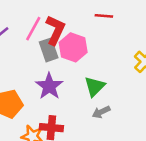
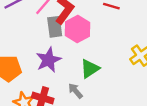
gray arrow: (101, 112) -> (75, 91), moved, turned 63

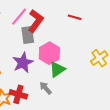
pink hexagon: (77, 29) -> (49, 53), moved

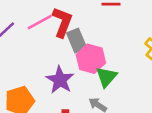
pink line: (19, 17) -> (40, 22), turned 36
gray rectangle: (28, 35) -> (77, 40), moved

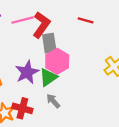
green triangle: (106, 77) -> (48, 77), moved

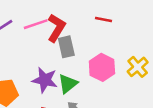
pink hexagon: (57, 61) -> (102, 67), moved
purple star: (27, 72) -> (45, 80), turned -30

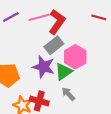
gray rectangle: (66, 47) -> (54, 45), moved, turned 60
pink hexagon: (102, 67) -> (75, 57), moved

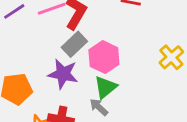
green triangle: (64, 72) -> (105, 87), moved

